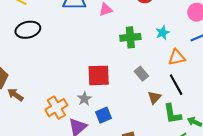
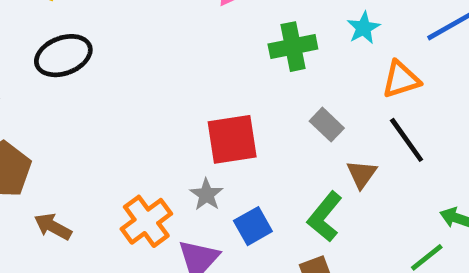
brown arrow: (15, 95) -> (53, 227), moved
green L-shape: (172, 114) -> (325, 217), moved, turned 55

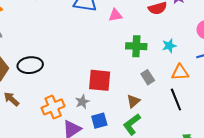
black ellipse: (63, 56) -> (30, 65), moved
gray rectangle: (327, 125) -> (148, 77), moved
brown triangle: (362, 174) -> (133, 101), moved

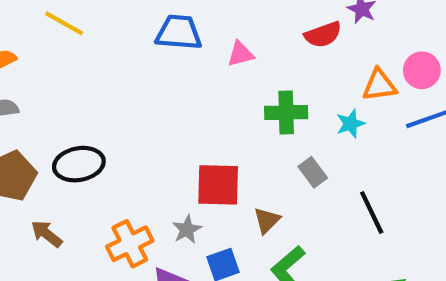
cyan star: (169, 46) -> (350, 124), moved
orange triangle: (180, 72) -> (379, 85), moved
brown triangle: (133, 101) -> (267, 220), moved

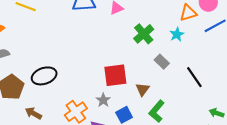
green cross: (286, 112) -> (144, 34), turned -30

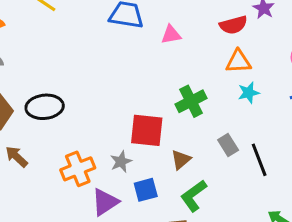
orange triangle: (188, 13) -> (238, 62), moved
green cross: (144, 34) -> (191, 101), moved
gray rectangle: (162, 62) -> (228, 145), moved

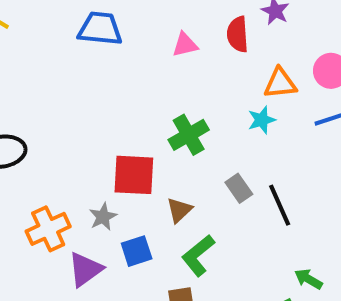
red semicircle: (233, 25) -> (238, 34), turned 104
pink triangle: (171, 35) -> (185, 45), moved
orange triangle: (238, 62) -> (280, 83), moved

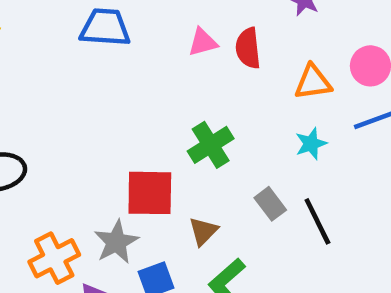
red semicircle: (238, 34) -> (248, 48), moved
cyan star: (262, 120) -> (311, 144), moved
gray star: (103, 217) -> (116, 242), size x1.4

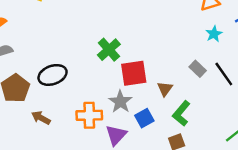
green cross: (211, 145) -> (109, 50), moved
orange cross: (54, 258) -> (89, 115), turned 35

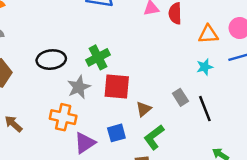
black ellipse: (53, 75) -> (51, 60), moved
gray star: (120, 102) -> (79, 87), moved
brown arrow: (41, 118) -> (13, 124), moved

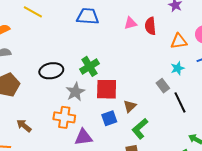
gray rectangle: (180, 97) -> (163, 86), moved
blue square: (116, 133) -> (109, 118), moved
purple triangle: (85, 143) -> (83, 137), turned 30

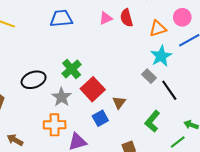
cyan star: (178, 68) -> (161, 56), size x1.5
red square: (107, 89) -> (93, 89), turned -35
green L-shape: (140, 129) -> (152, 121), moved

